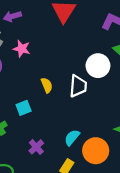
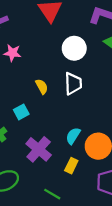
white circle: (98, 66) -> (74, 48), moved
purple cross: (36, 147) -> (39, 149), size x1.6

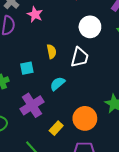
cyan semicircle: (73, 136) -> (57, 84), moved

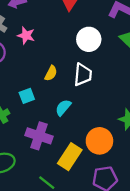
yellow semicircle: (52, 52) -> (51, 73), turned 48
purple cross: (32, 105) -> (39, 136), turned -30
yellow rectangle: (56, 128) -> (70, 157), size x1.6

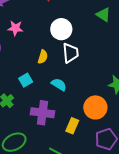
white circle: (89, 39) -> (61, 29), moved
cyan semicircle: (63, 108) -> (59, 84), turned 91
yellow rectangle: (70, 157) -> (72, 126), size x0.7

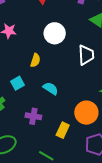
white trapezoid: (71, 53) -> (86, 55), moved
purple cross: (42, 113) -> (33, 116), size x0.7

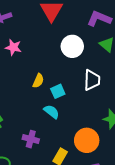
white circle: (55, 33) -> (72, 46), moved
cyan square: (17, 83) -> (58, 91), moved

